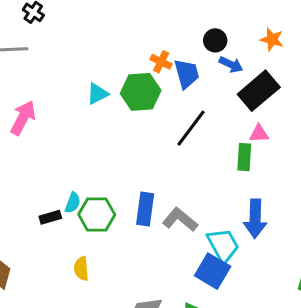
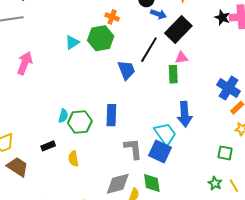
blue trapezoid: (187, 74) -> (126, 70), moved
black line: (191, 128) -> (149, 50), moved
black rectangle: (50, 217) -> (48, 146), moved
gray L-shape: (180, 220) -> (133, 149), moved, turned 50

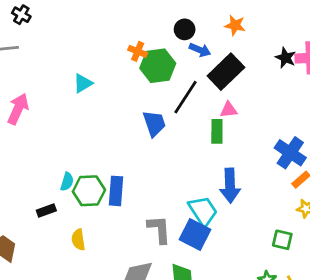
green hexagon: (101, 38) -> (158, 66), moved
blue rectangle: (111, 115) -> (116, 191), moved
black rectangle: (48, 146) -> (46, 210), moved

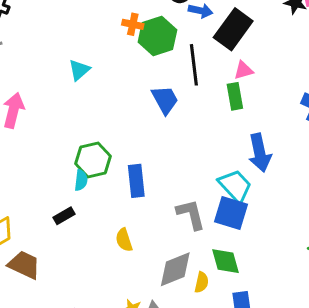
black line: (185, 97) -> (194, 65), turned -30
green hexagon: (89, 191) -> (93, 160), moved
yellow semicircle: (78, 240) -> (124, 240), moved

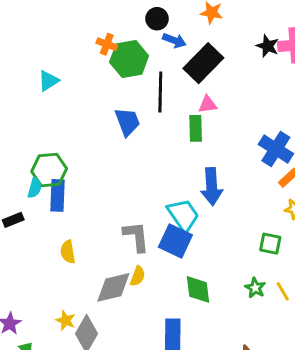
blue rectangle: (136, 181) -> (57, 195), moved
green diamond: (225, 261) -> (198, 289), moved
yellow semicircle: (202, 282) -> (138, 276), moved

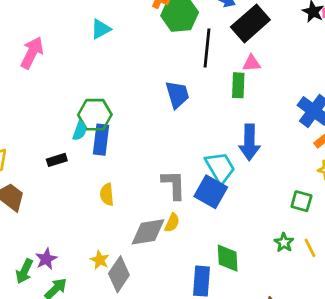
blue trapezoid: (127, 122) -> (177, 95), moved
green diamond: (198, 289) -> (228, 258), moved

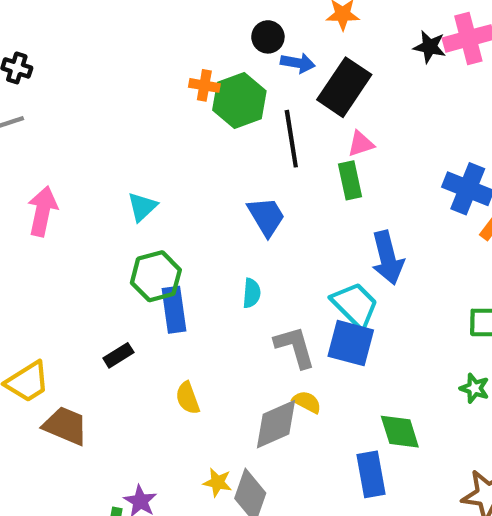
cyan triangle: (101, 29) -> (142, 207), moved
cyan semicircle: (80, 131) -> (252, 293), moved
yellow semicircle: (107, 194) -> (188, 398), moved
yellow semicircle: (172, 223) -> (307, 402), turned -72

